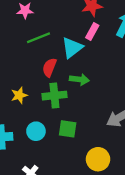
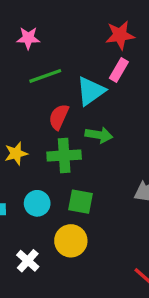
yellow circle: (98, 159) -> (71, 241), moved

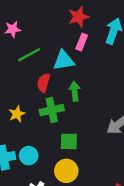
cyan triangle: (91, 91) -> (64, 60), turned 35
green arrow: (99, 135) -> (75, 91), turned -96
cyan circle: (37, 203) -> (29, 156), moved

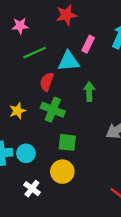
red star: (78, 17) -> (66, 15), moved
green arrow: (75, 91) -> (89, 92), moved
green cross: (52, 110) -> (53, 110), turned 30

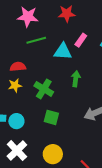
pink star: (20, 26) -> (28, 17), size x1.5
red semicircle: (47, 82) -> (18, 67), moved, turned 56
yellow circle: (62, 172) -> (53, 154), moved
white cross: (32, 189) -> (17, 151), size x1.5

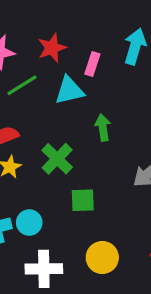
red star: (67, 14) -> (52, 48), moved
green cross: (44, 89) -> (57, 159), turned 30
white cross: (17, 151) -> (44, 269), turned -30

